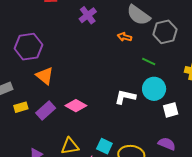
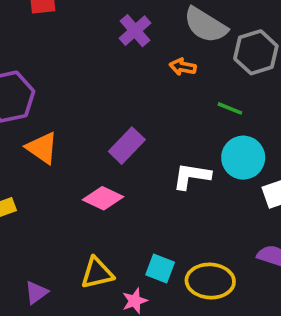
purple cross: (88, 15) -> (135, 31), moved
purple rectangle: (46, 110) -> (127, 146), moved

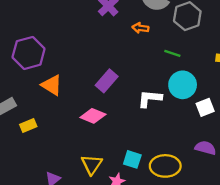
yellow triangle: (97, 273) -> (92, 164), turned -40

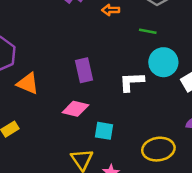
purple rectangle: (107, 81) -> (84, 70), turned -45
cyan square: (132, 159) -> (104, 131), moved

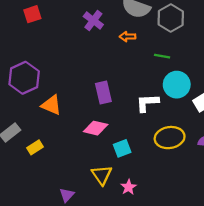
cyan square: (104, 131) -> (122, 148), turned -30
yellow ellipse: (158, 149) -> (170, 138), moved

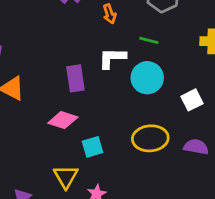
orange arrow: (128, 37) -> (110, 14), turned -112
cyan circle: (177, 85) -> (147, 78), moved
white L-shape: (147, 103) -> (112, 58), moved

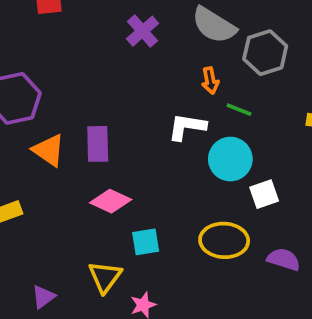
orange arrow: (110, 14) -> (210, 81), moved
purple rectangle: (75, 78) -> (98, 144), moved
white square: (192, 100) -> (264, 194), moved

